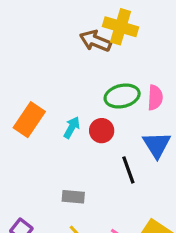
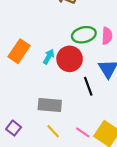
red circle: (102, 131) -> (70, 59), size x1.5
gray rectangle: (73, 197) -> (50, 105), size x1.5

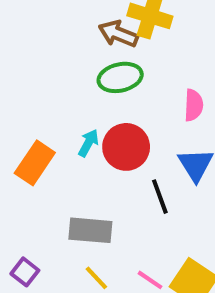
green ellipse: (84, 35) -> (120, 77), moved
orange rectangle: (19, 51) -> (35, 163), moved

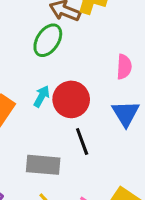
green ellipse: (120, 77) -> (48, 40), moved, turned -44
black line: (160, 197) -> (82, 141), moved

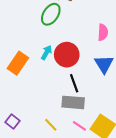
gray rectangle: (43, 165) -> (73, 102), moved

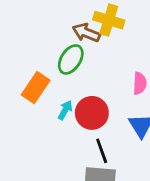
orange rectangle: (18, 63) -> (36, 88), moved

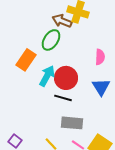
cyan arrow: (65, 110) -> (47, 76), size x1.5
black line: (102, 151) -> (63, 98), moved, turned -54

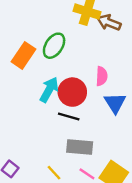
brown arrow: (62, 21) -> (109, 22), moved
pink semicircle: (100, 57) -> (102, 76), moved
orange rectangle: (26, 60) -> (23, 55), moved

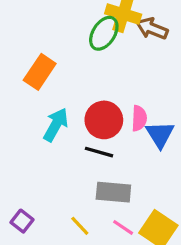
green ellipse: (54, 46) -> (104, 33), moved
pink semicircle: (102, 76) -> (139, 118), moved
cyan arrow: (49, 90) -> (56, 125), moved

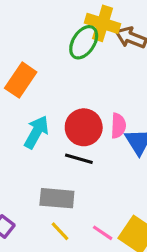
gray rectangle: (113, 192) -> (57, 198), moved

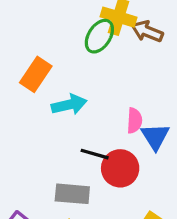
red circle: (84, 127) -> (120, 168), moved
cyan arrow: (36, 132) -> (69, 105), moved, turned 48

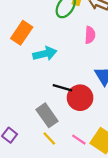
pink semicircle: (134, 121) -> (90, 35), moved
gray rectangle: (72, 194) -> (47, 115), turned 50

